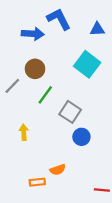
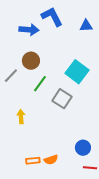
cyan square: (87, 64) -> (77, 72), moved
blue circle: (81, 137) -> (83, 148), moved
orange semicircle: (58, 170) -> (51, 160), moved

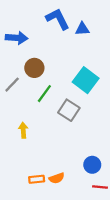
blue triangle: (86, 26) -> (82, 29), moved
blue arrow: (29, 30) -> (17, 38), moved

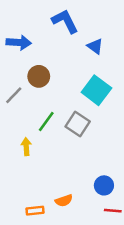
blue triangle: (82, 29) -> (95, 46), moved, turned 40
green line: (44, 94) -> (46, 122), moved
orange rectangle: (37, 179) -> (35, 211), moved

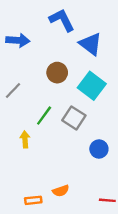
blue triangle: (95, 46) -> (91, 44), size x1.5
brown circle: (39, 76) -> (57, 73), moved
blue circle: (104, 185) -> (99, 149), moved

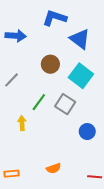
blue L-shape: (62, 20) -> (55, 18), turned -45
orange rectangle: (33, 200) -> (11, 174), moved

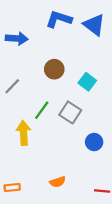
blue triangle: (80, 39) -> (94, 25), moved
cyan square: (81, 76) -> (87, 82), size x0.7
yellow arrow: (22, 123) -> (24, 133), size x1.5

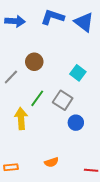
blue arrow: (17, 38) -> (15, 21), moved
brown circle: (54, 69) -> (34, 62), moved
blue circle: (94, 142) -> (76, 123), moved

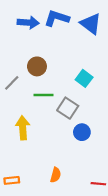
blue arrow: (15, 21) -> (28, 23), moved
green line: (37, 98) -> (44, 95), moved, turned 54
orange semicircle: (51, 162) -> (56, 175), turned -56

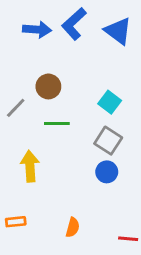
blue L-shape: (57, 18) -> (74, 24), turned -60
gray square: (68, 108) -> (108, 141), moved
orange rectangle: (12, 180) -> (16, 222), moved

